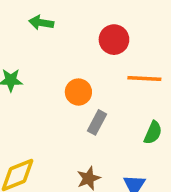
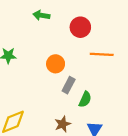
green arrow: (41, 23) -> (41, 15), moved
green semicircle: (153, 133) -> (85, 99), moved

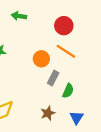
green arrow: (41, 15) -> (19, 16), moved
orange line: (102, 54) -> (66, 51), moved, turned 30

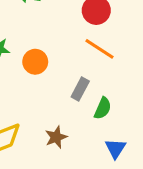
orange circle: (41, 59) -> (35, 62), moved
brown star: (48, 113) -> (56, 137), moved

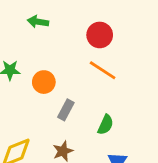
gray rectangle: (80, 89) -> (66, 110), moved

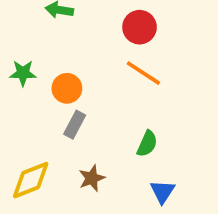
gray rectangle: (66, 110) -> (75, 125), moved

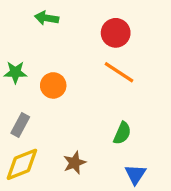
gray rectangle: (75, 125) -> (20, 125), moved

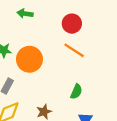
orange circle: (53, 85) -> (29, 59), size x1.5

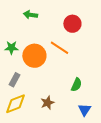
orange line: (74, 50) -> (59, 48), moved

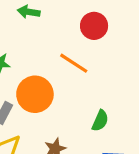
orange circle: (34, 56) -> (35, 94), moved

